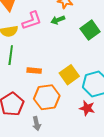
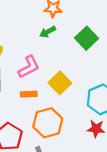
pink L-shape: (32, 21) -> (29, 67), moved
yellow square: (69, 75) -> (60, 83), moved

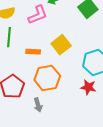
pink L-shape: (29, 67) -> (38, 15), moved

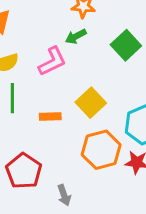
orange hexagon: (47, 78) -> (101, 150), moved

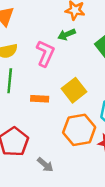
pink L-shape: (52, 61) -> (45, 53), turned -45
gray arrow: (64, 195) -> (45, 165), turned -35

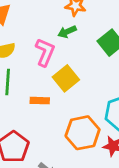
yellow square: (74, 90) -> (66, 78), moved

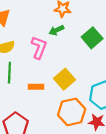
yellow square: (66, 78) -> (64, 79), moved

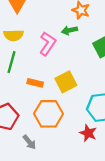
orange hexagon: (72, 112) -> (49, 114), moved

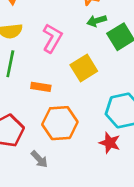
green arrow: (69, 30) -> (97, 21), moved
yellow square: (66, 82) -> (84, 68), moved

